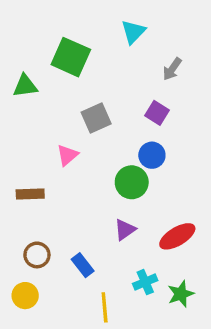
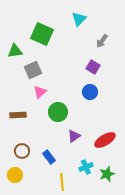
gray square: (96, 118) -> (33, 70), moved
green circle: (132, 182) -> (58, 112), moved

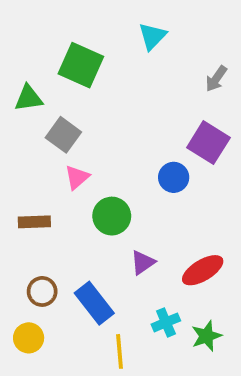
gray arrow: (102, 41) -> (216, 79), moved
purple square: (93, 67) -> (208, 143), moved, size x1.5
gray square: (33, 70) -> (63, 135), turned -30
blue rectangle: (49, 157) -> (94, 303), size x1.5

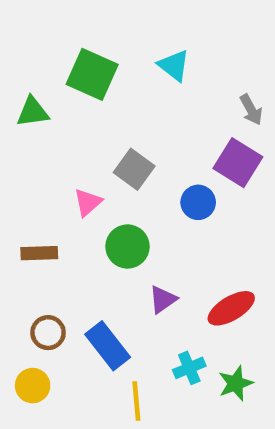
cyan triangle: (152, 36) -> (174, 66), moved, turned -36
gray arrow: (216, 79) -> (251, 110), moved, turned -64
gray square: (63, 135) -> (134, 169), moved

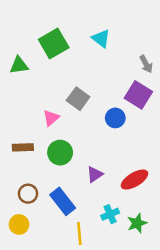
green square: (92, 74) -> (54, 44), turned 36
green circle: (128, 247) -> (60, 153), moved

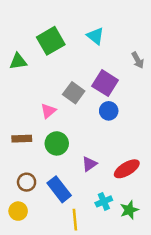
purple square: (138, 95) -> (105, 83), moved

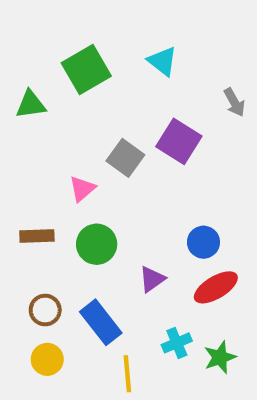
blue circle: (109, 111) -> (203, 242), moved
yellow circle: (18, 211) -> (47, 359), moved

